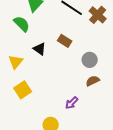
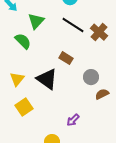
black triangle: (40, 49) -> (47, 79), moved, size x1.6
brown semicircle: (93, 81) -> (102, 94), moved

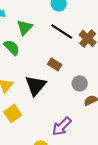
black triangle: (47, 79) -> (36, 85), turned 35
purple arrow: (73, 120) -> (62, 126), size x1.5

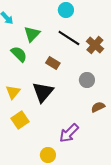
brown rectangle: (55, 64) -> (53, 63), moved
gray circle: (80, 83) -> (87, 80), moved

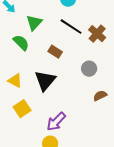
yellow triangle: (13, 92) -> (15, 81), turned -42
purple arrow: (69, 133) -> (56, 122), moved

